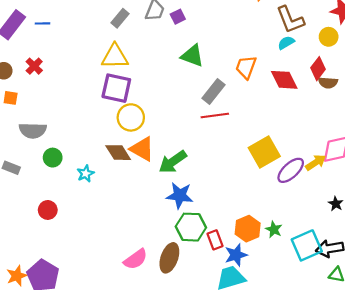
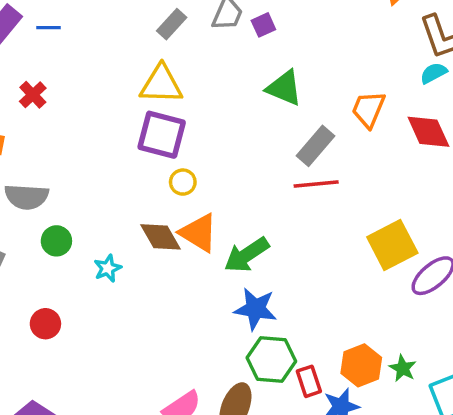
yellow circle: (131, 117) -> (183, 182), size x0.6

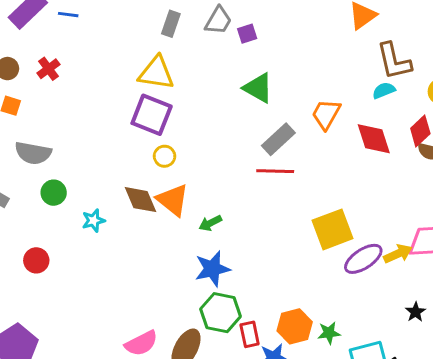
gray rectangle: (172, 24) -> (171, 24), turned -30
green arrow: (247, 255) -> (210, 223), size x0.6
blue star: (255, 309) -> (212, 269), turned -30
green star: (403, 368) -> (329, 333), turned 30

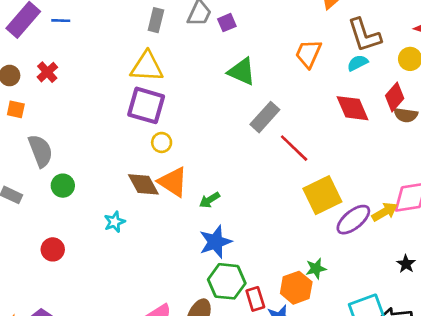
orange trapezoid: (326, 114) -> (308, 54), moved
gray semicircle: (33, 153) -> (40, 151), turned -116
red line: (275, 171) -> (294, 148), moved, turned 48
cyan star: (93, 220) -> (115, 222), moved
green star: (329, 333) -> (316, 269), moved

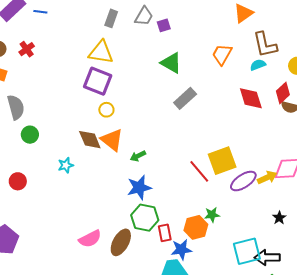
red line: (294, 148) -> (199, 171), moved

